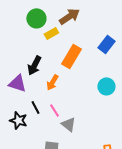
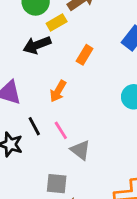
orange rectangle: (71, 56) -> (85, 55), size x0.6
black arrow: (34, 65) -> (37, 45), moved, turned 42

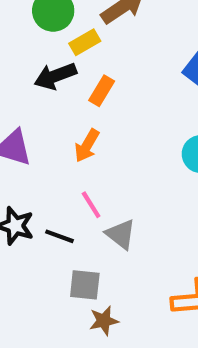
orange rectangle: (85, 55) -> (102, 91), moved
black line: (34, 126) -> (59, 236), moved, turned -42

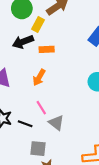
yellow rectangle: (85, 42) -> (38, 25), turned -32
orange rectangle: (102, 91) -> (47, 49), turned 56

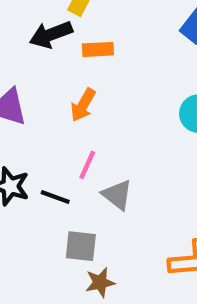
pink line: (41, 108) -> (87, 165), turned 56

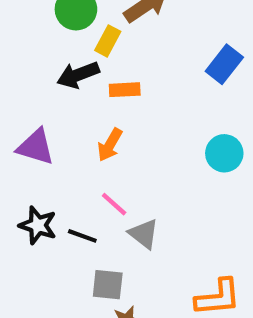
pink line: (87, 165) -> (114, 204), turned -72

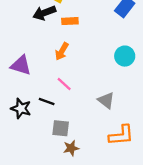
purple triangle: (36, 147) -> (21, 65), moved
black star: (38, 225) -> (21, 108), moved
gray triangle: (144, 234) -> (106, 100), moved

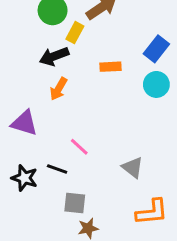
orange rectangle: (70, 21) -> (110, 67), moved
orange arrow: (62, 51) -> (58, 89), moved
cyan circle: (125, 56) -> (156, 84), moved

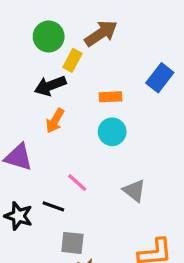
cyan circle: (156, 84) -> (112, 132), moved
gray triangle: (133, 168) -> (134, 191), moved

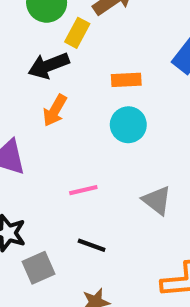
pink line: (77, 183) -> (83, 190), turned -55
black line: (53, 206) -> (92, 245), moved
gray square: (72, 243) -> (38, 268), moved, turned -30

